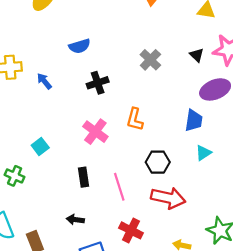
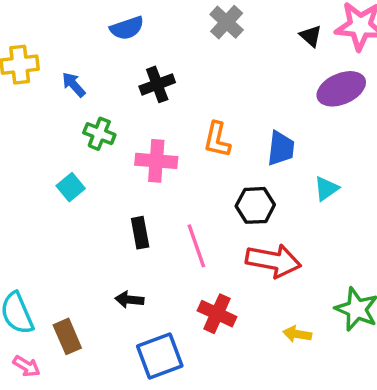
gray cross: (150, 60) -> (227, 22), moved
blue trapezoid: (194, 120) -> (281, 148), moved
pink cross: (95, 132) -> (156, 161), turned -30
green cross: (15, 176) -> (99, 134), moved

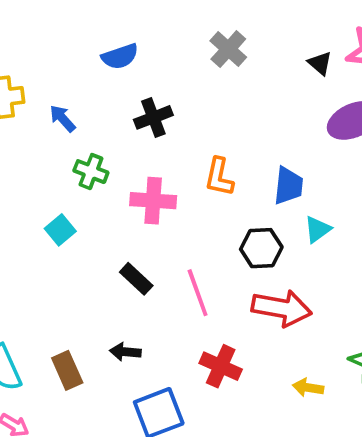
cyan triangle: (326, 188) -> (317, 229), moved
black rectangle: (140, 233) -> (136, 279), turned -36
brown rectangle: (67, 336) -> (67, 370), moved

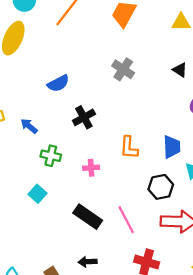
pink cross: (153, 201) -> (91, 168), size x0.6
black rectangle: (136, 279) -> (88, 217), size x1.4

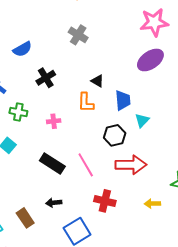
black triangle: (180, 70) -> (97, 81), moved

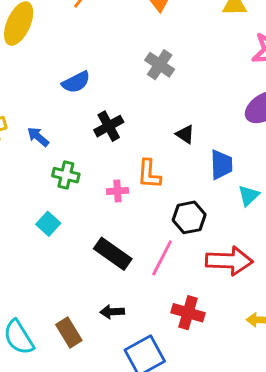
orange L-shape: (86, 102) -> (149, 174), moved
black hexagon: (115, 135) -> (189, 217), moved
pink line: (86, 165) -> (162, 258), turned 55

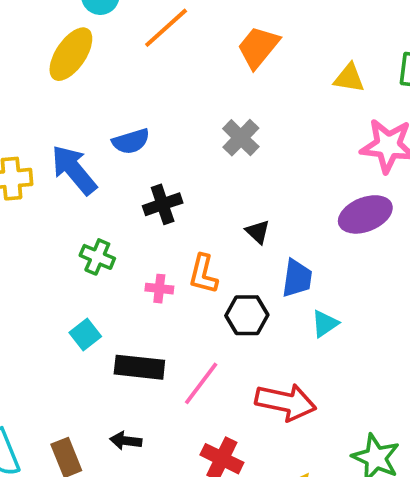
blue arrow: (38, 137) -> (74, 170), moved, size x1.8
black hexagon: (189, 217) -> (247, 315), moved
cyan square: (48, 224) -> (85, 334), moved
black rectangle: (113, 254) -> (139, 367), turned -39

